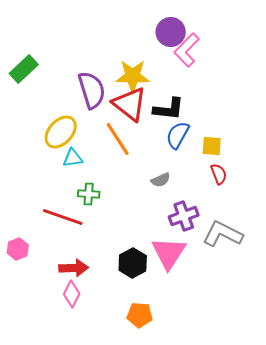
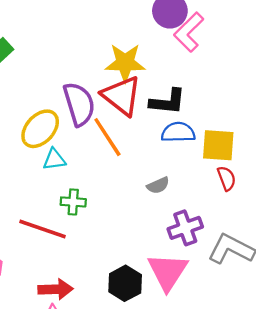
purple semicircle: (92, 90) -> (79, 104), moved
blue semicircle: (178, 135) -> (178, 132), turned 60
yellow square: (212, 146) -> (218, 145), size x1.4

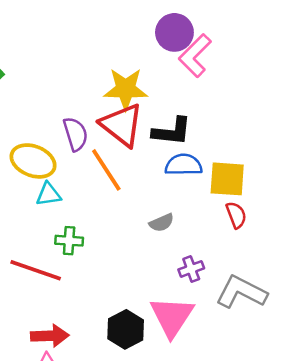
purple semicircle: (79, 104) -> (75, 134), size x0.7
yellow ellipse: (40, 129) -> (33, 161), turned 69
purple cross: (185, 228) -> (191, 269), size x0.7

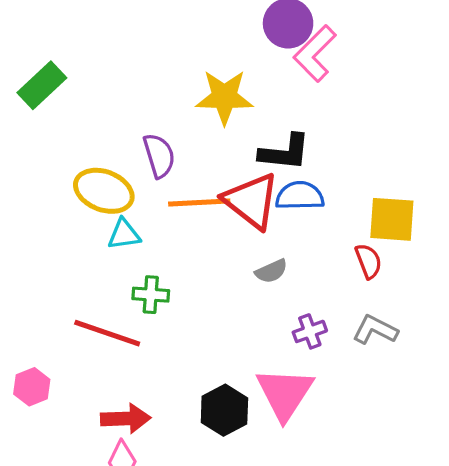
red triangle: (122, 125) -> (251, 201), moved
orange line: (106, 170) -> (199, 203), turned -60
yellow square: (227, 179) -> (392, 219), moved
gray L-shape: (241, 292) -> (375, 330), moved, size x0.7

